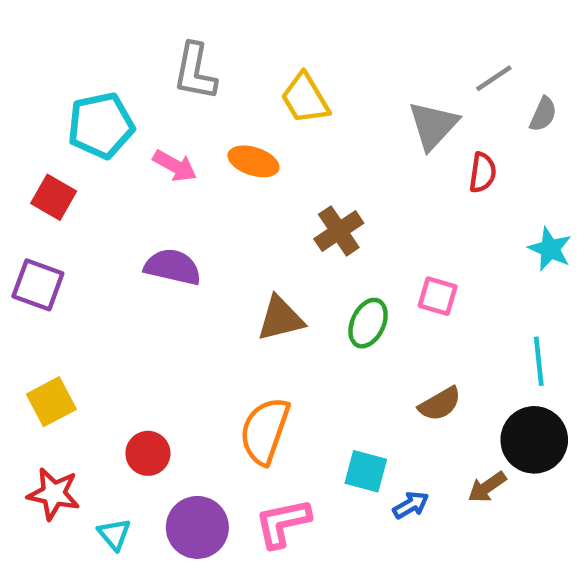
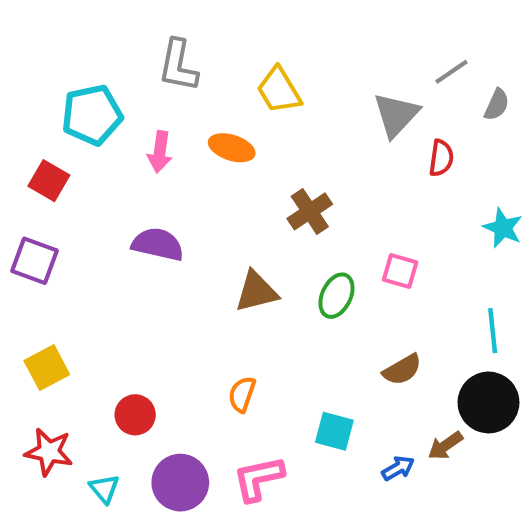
pink arrow: (175, 166) -> (160, 152), turned 69
orange semicircle: (265, 431) -> (242, 394), size x0.6
blue arrow: (411, 505) -> (398, 468), moved

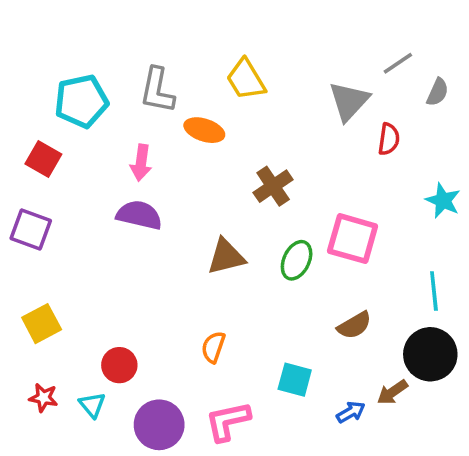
gray L-shape: (178, 66) -> (157, 90), moved
pink arrow: (160, 152) -> (141, 163), moved
pink square: (400, 271) -> (353, 239), size x1.6
red star: (49, 452) -> (43, 398), size x0.7
cyan triangle: (104, 489) -> (92, 405), moved

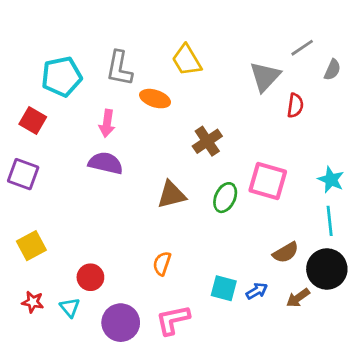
cyan star: (443, 201) -> (331, 180), moved
brown semicircle: (354, 325) -> (286, 253), moved
blue arrow: (351, 412) -> (257, 291), moved

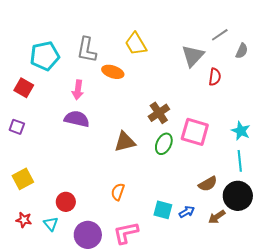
brown cross: (207, 141) -> (159, 113), moved
purple square: (23, 174) -> (17, 127), size x0.7

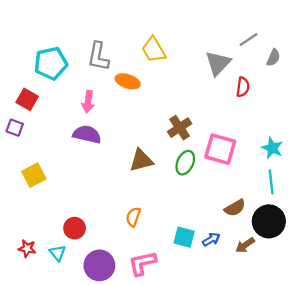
purple square: (17, 127) -> (15, 128), moved
yellow square: (23, 179) -> (34, 175), moved

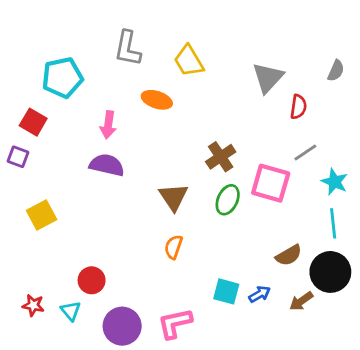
gray line: (248, 40) -> (305, 153), moved
gray L-shape: (98, 56) -> (128, 48), moved
brown triangle: (141, 160) -> (173, 197), turned -50
orange semicircle: (133, 217) -> (173, 247), moved

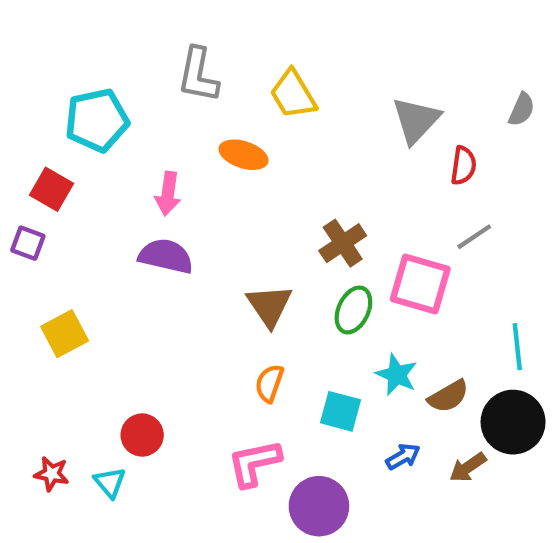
cyan star: (335, 182) -> (397, 375), moved
cyan square: (226, 291) -> (341, 411), moved
pink L-shape: (175, 323) -> (254, 463), moved
purple circle: (122, 326) -> (319, 506), moved

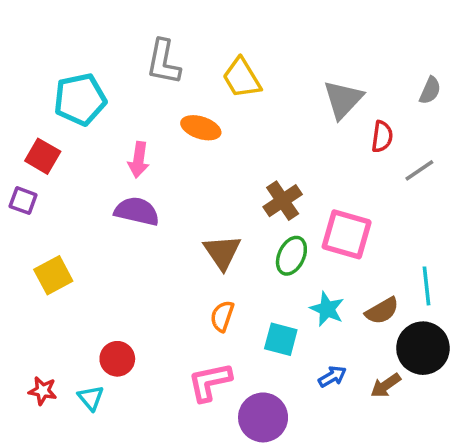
gray line: (474, 237) -> (419, 170), moved
brown semicircle: (448, 396) -> (382, 311), moved

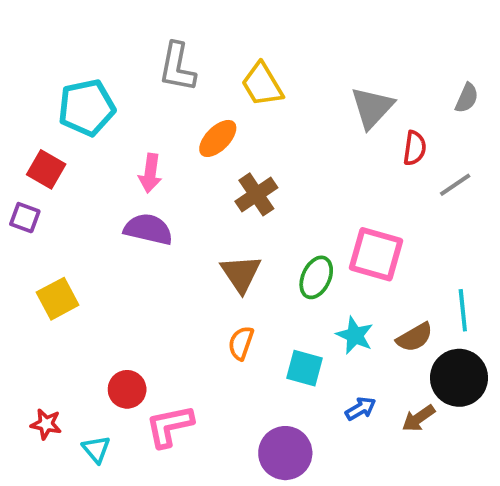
orange ellipse: (201, 128) -> (218, 138), turned -63
brown cross: (283, 201) -> (256, 194), moved
pink L-shape: (210, 382) -> (170, 426), moved
cyan triangle: (91, 398) -> (96, 449), moved

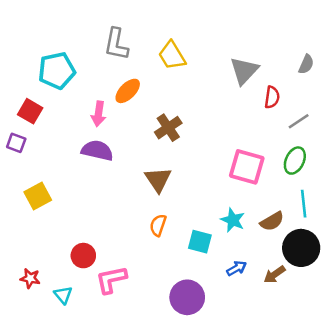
orange ellipse: (218, 138) -> (128, 91), moved
green ellipse: (316, 277) -> (295, 161), moved

